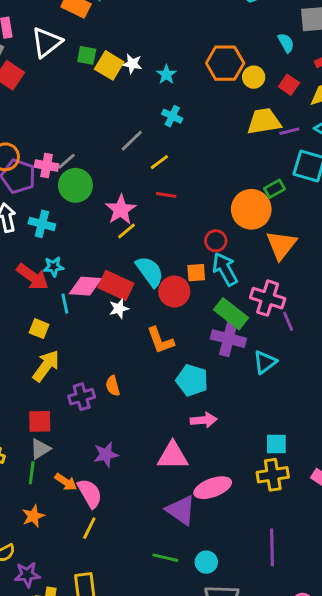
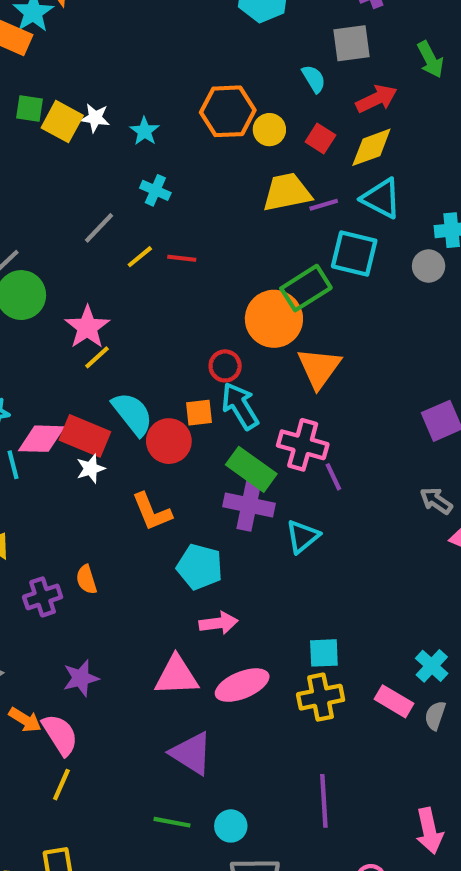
green rectangle: (274, 189) -> (306, 288), size x1.6
red line: (166, 195) -> (182, 258), moved
pink ellipse: (213, 488) -> (242, 685), moved

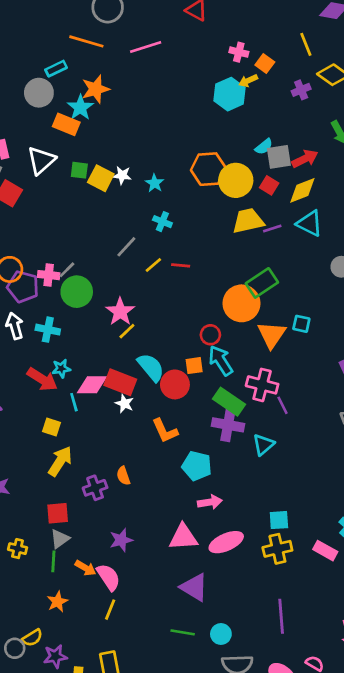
gray square: (351, 43) -> (279, 157), moved
cyan semicircle: (314, 79) -> (264, 147), turned 84
yellow circle: (269, 130) -> (236, 180), size x1.6
cyan square: (354, 253) -> (301, 324), moved, size x0.6
white star: (91, 469) -> (124, 404), turned -30

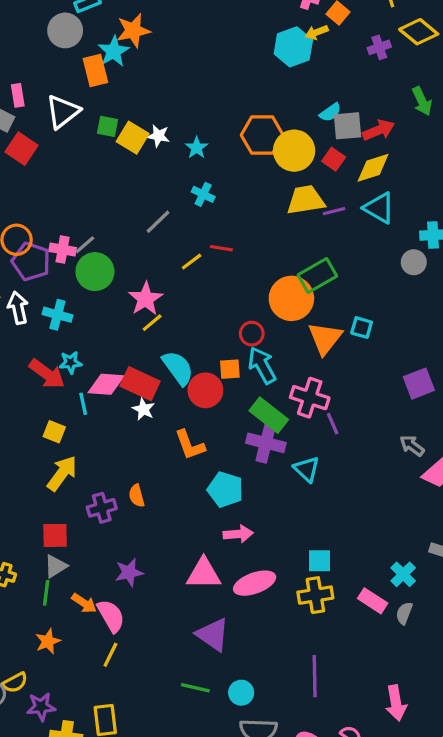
orange rectangle: (66, 124) -> (95, 70), turned 50
yellow line: (153, 265) -> (192, 262), moved
cyan triangle: (263, 445) -> (307, 469), turned -40

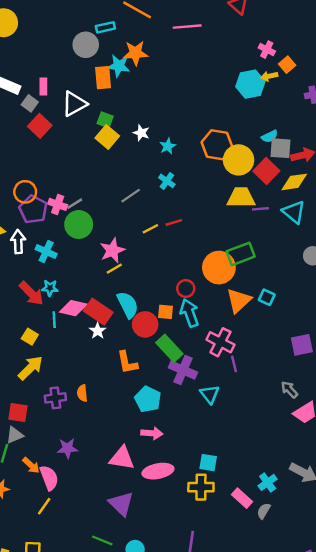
cyan star: (114, 51) -> (119, 66), turned 30
yellow square: (133, 138) -> (107, 137), moved
red square: (334, 159) -> (266, 171), size x1.5
red line: (221, 248) -> (174, 222), turned -35
green rectangle: (269, 415) -> (169, 348), moved

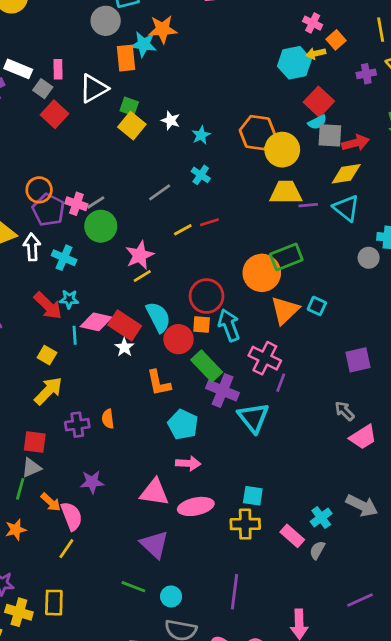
red square: (266, 171) -> (319, 102), moved
red circle: (186, 289) -> (207, 296), moved, size x1.6
purple line: (234, 364) -> (281, 383), turned 35
cyan triangle: (210, 394) -> (253, 418), size x1.4

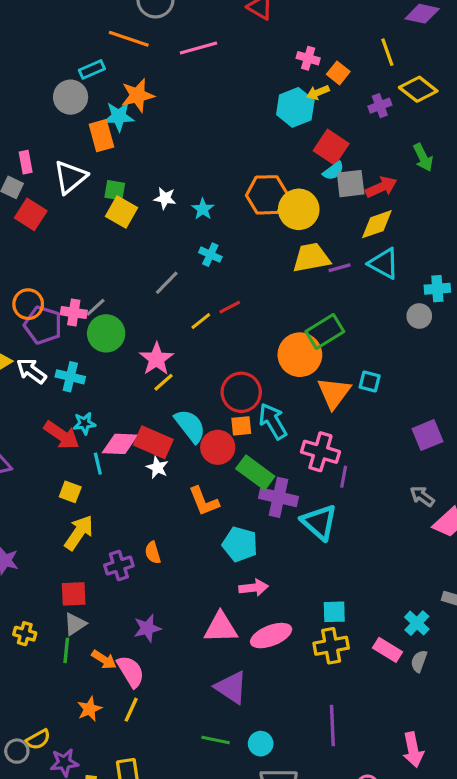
white arrow: (32, 247) -> (31, 371), turned -40
orange star: (16, 530) -> (90, 709), moved

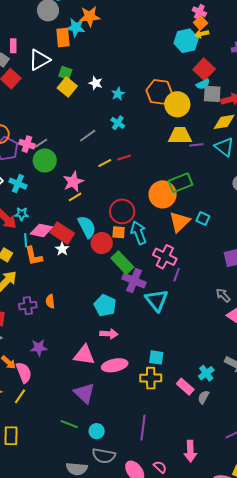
orange square: (338, 73) -> (200, 23), moved
orange L-shape: (204, 501) -> (34, 256), moved

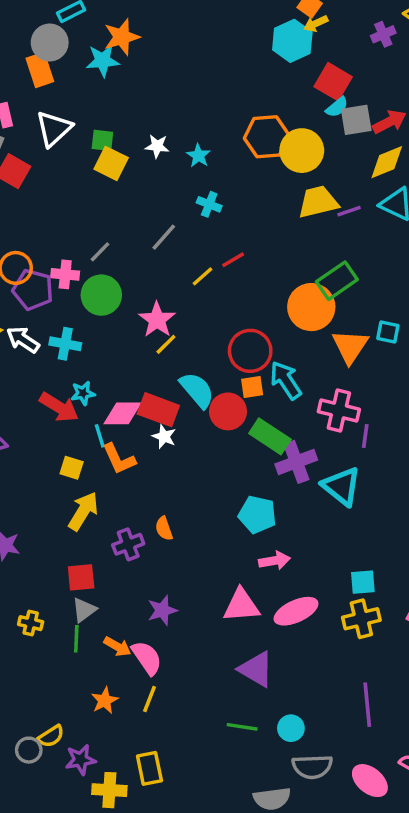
orange rectangle: (63, 38) -> (40, 70), moved
gray line: (41, 143) -> (100, 252), moved
purple cross: (134, 281) -> (296, 462), turned -30

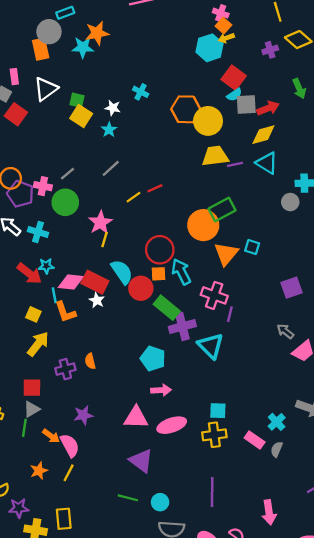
cyan star: (198, 156) -> (109, 130), moved
cyan cross: (209, 204) -> (141, 92), moved
yellow line: (166, 344) -> (105, 240), turned -35

